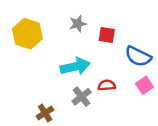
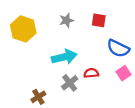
red square: (107, 35) -> (99, 20), moved

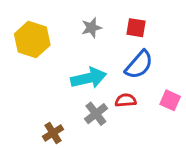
blue semicircle: (118, 48) -> (139, 65), moved, turned -75
pink square: (124, 73) -> (170, 100), turned -32

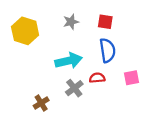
blue semicircle: (139, 65) -> (107, 50), turned -50
pink square: (170, 100) -> (131, 78), turned -35

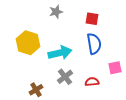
gray star: (71, 22) -> (56, 12), moved
yellow hexagon: (25, 31) -> (28, 43), moved
red semicircle: (97, 78) -> (92, 82), moved

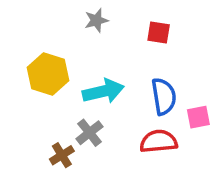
blue semicircle: (94, 44) -> (164, 96), moved
gray cross: (65, 77) -> (89, 133), moved
red semicircle: (92, 82) -> (159, 141), size x1.5

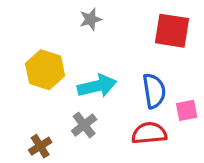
red square: (159, 33) -> (172, 31), moved, size x1.6
brown cross: (62, 155) -> (40, 146), moved

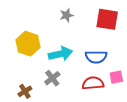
gray star: (91, 19) -> (67, 15), moved
blue semicircle: (154, 91) -> (96, 57), turned 100
pink square: (187, 110) -> (116, 77), moved

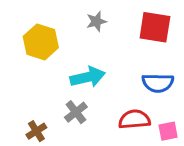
yellow hexagon: (28, 44) -> (41, 42), moved
blue semicircle: (96, 57) -> (158, 83), moved
pink square: (116, 77) -> (168, 131), moved

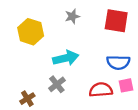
pink square: (168, 131) -> (126, 85), moved

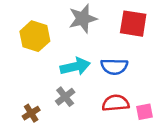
gray star: (72, 16) -> (83, 19), size x1.6
blue semicircle: (118, 62) -> (114, 66), moved
pink square: (126, 85) -> (145, 112), moved

